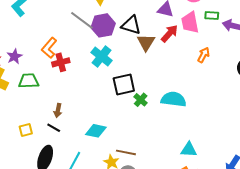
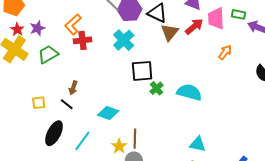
green trapezoid: (29, 81) -> (48, 54), turned -35
brown line: (126, 152) -> (135, 139), turned 72

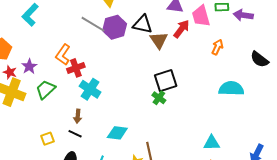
cyan cross: (124, 40) -> (90, 89), moved
black square: (142, 71) -> (166, 81), moved
cyan semicircle: (189, 92) -> (231, 89), moved

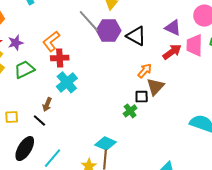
brown triangle: (159, 40) -> (155, 87), moved
orange arrow: (217, 47) -> (145, 71), moved
black square: (166, 81) -> (142, 97), size x0.6
cyan diamond: (117, 133) -> (106, 143), moved

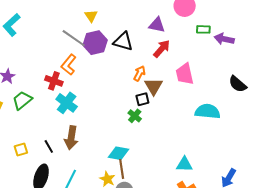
orange L-shape: (51, 41) -> (69, 65), moved
pink trapezoid: (194, 45) -> (185, 74), moved
red cross: (60, 58) -> (54, 81), turned 36
brown arrow: (47, 105) -> (71, 138), moved, size x1.6
black line: (39, 121) -> (49, 146), turned 32

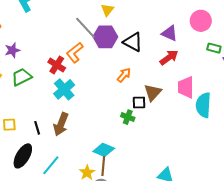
orange arrow: (140, 73) -> (124, 75), moved
cyan semicircle: (208, 111) -> (203, 105), moved, turned -105
green cross: (135, 116) -> (128, 117), turned -32

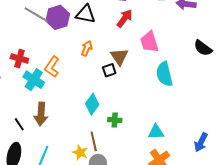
orange L-shape: (75, 53) -> (52, 67), moved
cyan semicircle: (203, 105) -> (164, 74), moved
green cross: (128, 117) -> (115, 120), moved
cyan diamond: (104, 150) -> (92, 104), moved, turned -60

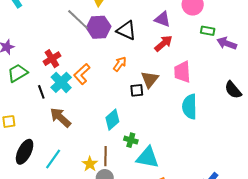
red cross: (19, 59) -> (52, 59), turned 30
brown arrow: (41, 114) -> (60, 117), turned 115
black line: (19, 124) -> (41, 92), moved
cyan triangle: (156, 132) -> (148, 157), moved, size x1.4

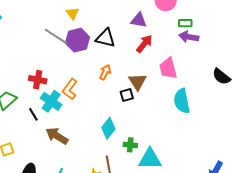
purple arrow: (227, 43) -> (189, 37), moved
red cross: (52, 59) -> (38, 80), turned -36

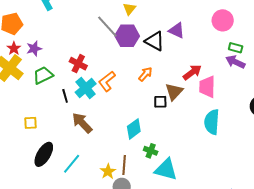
purple triangle: (139, 20) -> (177, 30), moved
red arrow: (144, 44) -> (192, 72), moved

